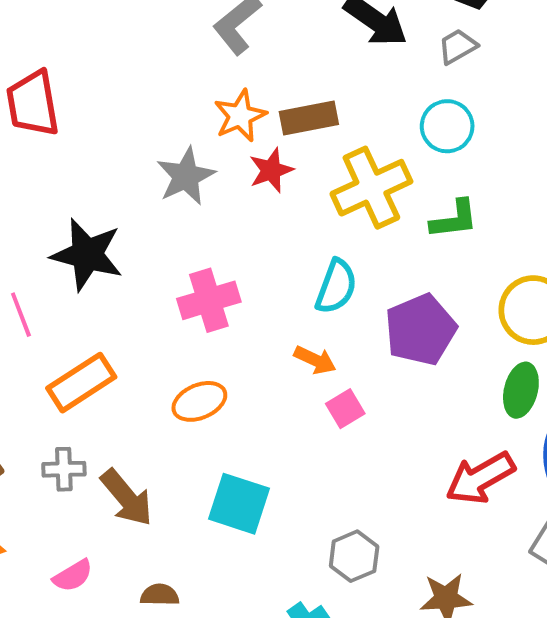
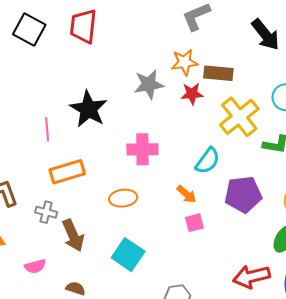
yellow cross: (371, 188) -> (239, 117), turned -30

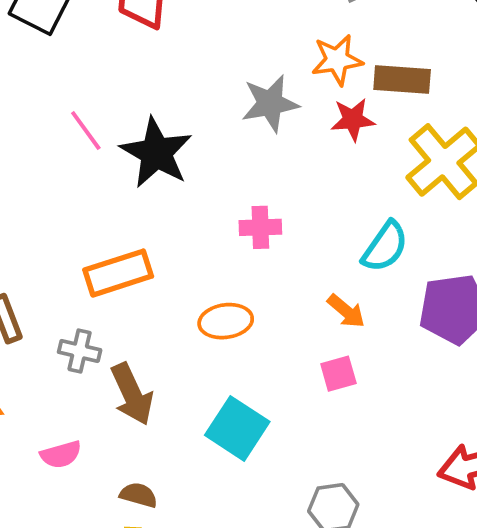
pink line: (47, 129) -> (86, 131), moved, turned -30
pink cross: (142, 149) -> (260, 227), size x0.7
pink square: (194, 223) -> (338, 374), moved

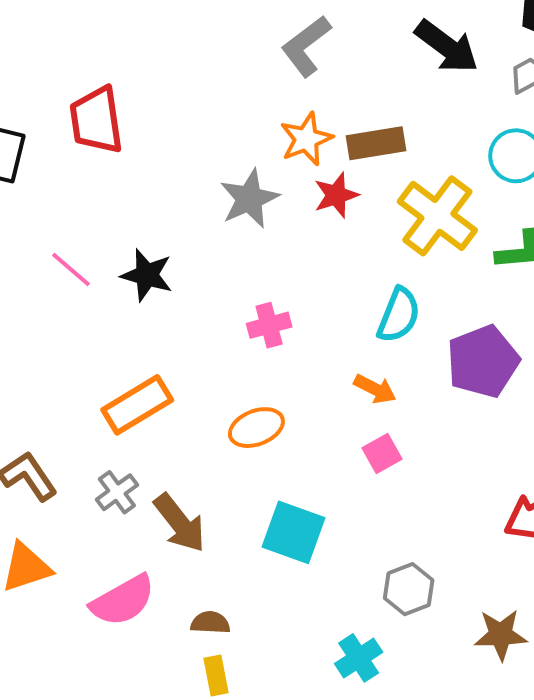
black star: (156, 153) -> (147, 275), size x0.7
gray cross: (80, 351) -> (117, 492), turned -36
pink semicircle: (61, 455) -> (123, 600), size x1.6

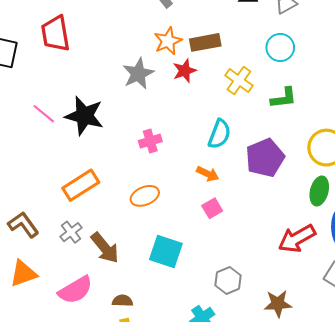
yellow cross: (437, 216) -> (239, 81), size x0.7
black star: (147, 275) -> (84, 116), size x1.4

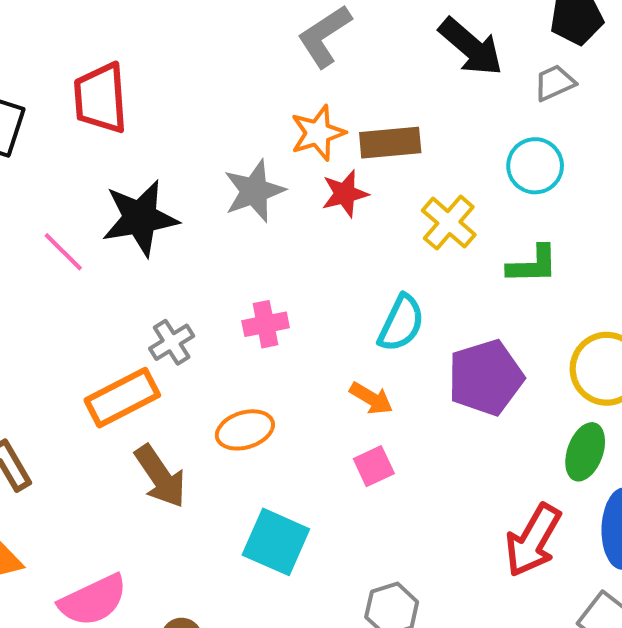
black star: (84, 116) -> (140, 218), moved, turned -30
gray cross: (71, 232) -> (172, 342), moved
red arrow: (297, 239) -> (533, 540), turned -36
brown arrow: (105, 248) -> (160, 476), moved

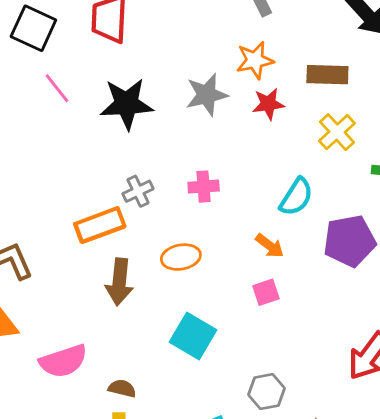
brown rectangle: (390, 143) -> (327, 75), moved
pink line: (63, 252) -> (57, 88), moved
brown arrow: (160, 476) -> (119, 282), turned 33

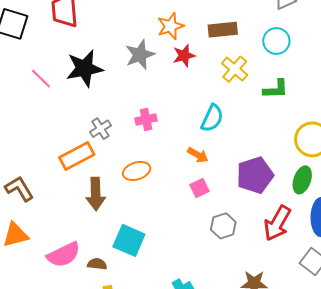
pink line: (57, 88) -> (41, 79), moved
purple pentagon: (349, 241) -> (255, 175), moved
cyan square: (193, 336) -> (129, 240), moved
brown semicircle: (122, 388) -> (97, 264), moved
gray hexagon: (266, 392) -> (223, 226), moved

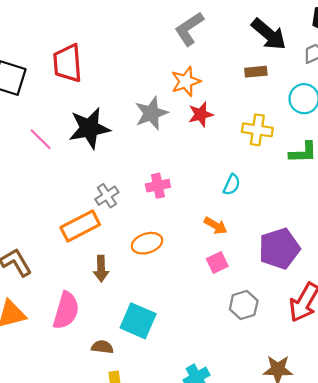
brown rectangle: (223, 30) -> (256, 72), moved, size x0.7
yellow cross: (235, 69) -> (257, 130), turned -32
cyan semicircle: (212, 118) -> (232, 185), size x0.7
brown arrow: (96, 194) -> (101, 269), size x0.7
pink semicircle: (64, 255) -> (66, 311), moved, turned -48

